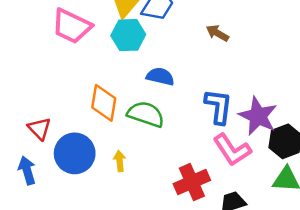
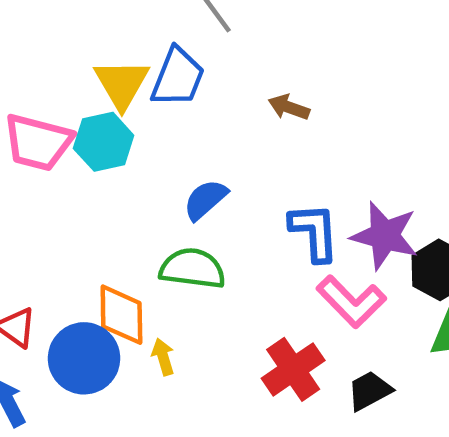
cyan hexagon: (128, 35) -> (104, 142), moved
blue semicircle: (160, 77) -> (205, 200), turned -44
orange diamond: (104, 103) -> (121, 315), moved

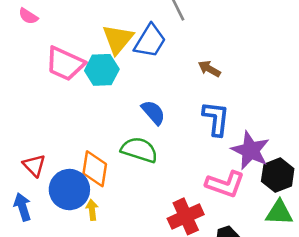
blue semicircle: (205, 200) -> (153, 112), turned 80
blue L-shape: (314, 232) -> (216, 119), moved
pink L-shape: (351, 302) -> (225, 184), turned -36
yellow arrow: (163, 357) -> (92, 210), moved

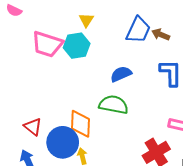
yellow triangle: (118, 39) -> (86, 20), size x0.6
blue trapezoid: (150, 41) -> (138, 30), moved
blue semicircle: (153, 112) -> (121, 74), turned -65

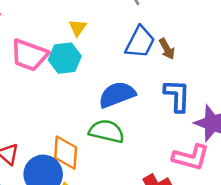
brown arrow: (161, 35) -> (167, 49), turned -144
blue semicircle: (121, 74) -> (117, 95), size x1.4

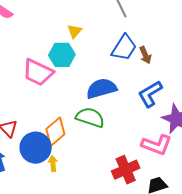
pink trapezoid: (29, 55) -> (38, 72), moved
blue L-shape: (177, 96) -> (150, 94), turned -128
orange diamond: (66, 153) -> (55, 132), turned 40

